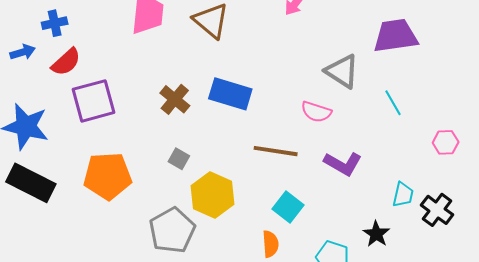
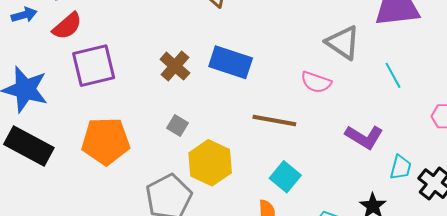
purple L-shape: (343, 164) -> (364, 137), moved

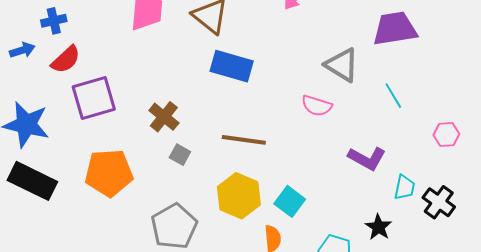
blue rectangle: (231, 62) -> (232, 66), moved
brown cross: (175, 66) -> (164, 117), moved
brown line: (274, 121) -> (244, 140), moved
yellow hexagon: (210, 163) -> (239, 196), moved

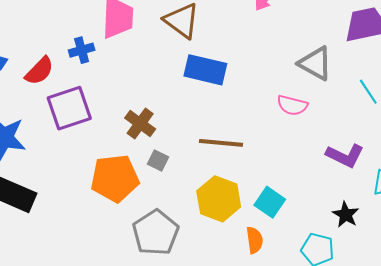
blue cross: (54, 21) -> (82, 50), moved
orange pentagon: (109, 173) -> (115, 178), moved
black star: (378, 227) -> (346, 215), moved

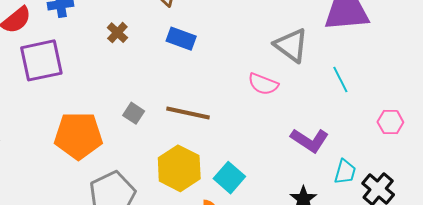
blue rectangle: (205, 70) -> (181, 39), size x0.7
brown cross: (140, 123) -> (117, 33), moved, size x0.7
gray square: (158, 161) -> (134, 113), moved

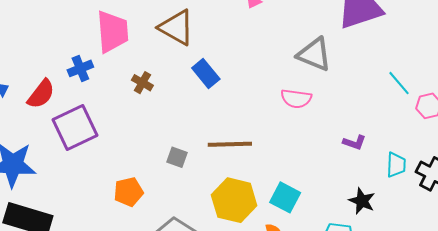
blue rectangle: (181, 39) -> (206, 74), turned 44
cyan line: (340, 80) -> (399, 83), moved
orange pentagon: (78, 136) -> (128, 192), size x0.6
purple L-shape: (310, 140) -> (354, 142), size x0.6

